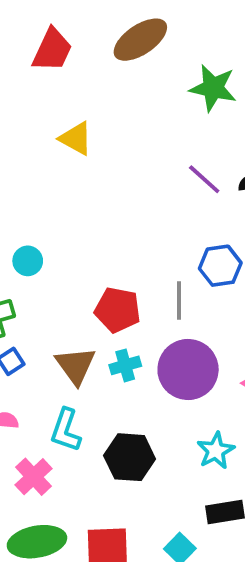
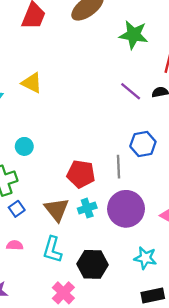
yellow triangle: (76, 139) -> (32, 83), moved
cyan star: (216, 451) -> (145, 258), turned -30
pink cross: (34, 477) -> (63, 293), moved

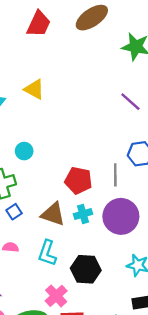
brown triangle: (57, 210) -> (53, 214), turned -35

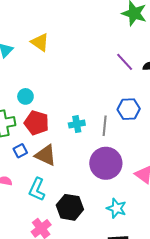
red pentagon: (78, 180) -> (36, 123), moved
blue square: (14, 212) -> (20, 151), moved
cyan cross: (83, 214) -> (77, 124), moved

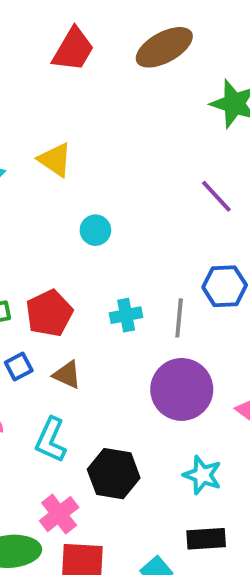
cyan circle: (25, 96) -> (95, 230), moved
red pentagon: (36, 123) -> (49, 313), turned 30
brown triangle: (46, 155) -> (67, 375), size x0.7

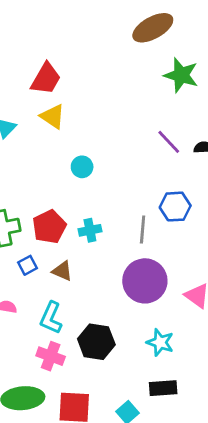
brown ellipse: (164, 47) -> (153, 28), moved
red trapezoid: (73, 49) -> (46, 79), moved
cyan cross: (126, 315) -> (90, 230), moved
pink cross: (59, 514) -> (51, 356), moved, turned -32

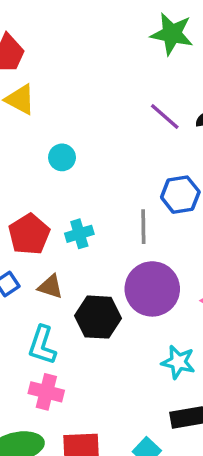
black hexagon: (96, 342) -> (98, 317), moved

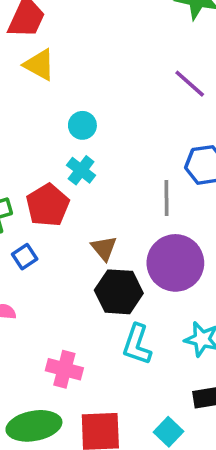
cyan cross: (79, 234) -> (81, 170), moved, turned -36
brown triangle: (50, 287) -> (104, 248), moved, turned 32
cyan L-shape: (42, 345) -> (137, 344), moved

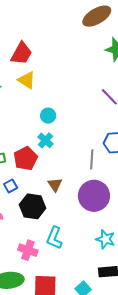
black hexagon: (119, 292) -> (33, 206), moved
cyan L-shape: (137, 344) -> (54, 238), moved

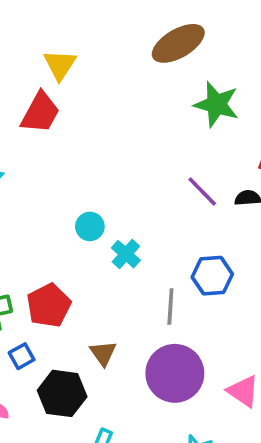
yellow triangle: (27, 80) -> (60, 65), moved, turned 30
cyan cross: (45, 140) -> (126, 254), moved

